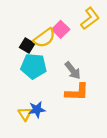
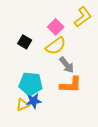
yellow semicircle: (44, 38) -> (56, 46), moved
cyan pentagon: (34, 66) -> (31, 84), moved
yellow triangle: (25, 114) -> (23, 105), turned 40

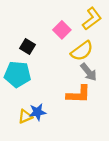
yellow semicircle: (56, 46) -> (82, 51), moved
gray arrow: (67, 65) -> (89, 72), moved
cyan pentagon: (31, 84) -> (17, 74), moved

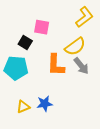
pink square: (62, 30) -> (42, 27), moved, turned -35
orange L-shape: (79, 94) -> (56, 65), moved, turned 90
blue star: (37, 112) -> (45, 104), moved

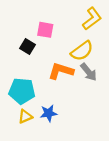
orange L-shape: (56, 65) -> (61, 71), turned 105
cyan pentagon: (16, 68) -> (22, 91), moved

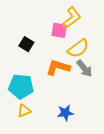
yellow L-shape: (92, 19) -> (72, 18), moved
pink square: (45, 30) -> (59, 30), moved
blue star: (49, 113) -> (65, 113), moved

